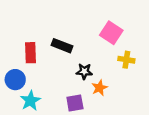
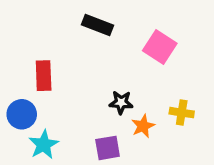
black rectangle: (62, 46) -> (97, 25), moved
yellow cross: (126, 60) -> (182, 113), moved

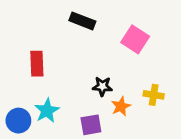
blue circle: (22, 114) -> (18, 121), moved
cyan star: (44, 145) -> (47, 111), moved

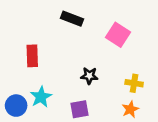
orange star: (121, 106) -> (130, 109), moved

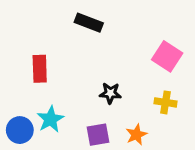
pink square: (118, 35) -> (167, 56), moved
orange star: (130, 109) -> (136, 135), moved

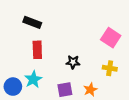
black rectangle: (89, 23) -> (32, 22), moved
red rectangle: (40, 69) -> (37, 50), moved

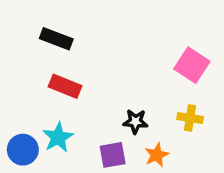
red rectangle: (37, 50) -> (65, 86), turned -66
black star: (73, 62) -> (135, 121), moved

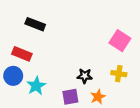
red rectangle: (65, 86) -> (22, 54), moved
blue circle: (23, 150) -> (13, 76), moved

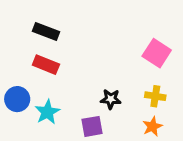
red rectangle: (22, 54) -> (46, 65), moved
orange star: (98, 97) -> (152, 126), moved

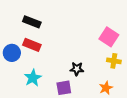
yellow cross: (155, 96) -> (114, 61), moved
blue circle: (17, 99) -> (12, 53), moved

